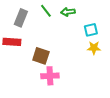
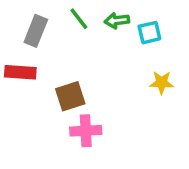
cyan square: (91, 30) -> (149, 33), moved
brown square: (41, 56) -> (70, 96), turned -36

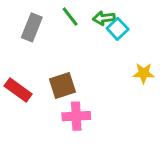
cyan square: (149, 33) -> (118, 29), moved, turned -30
red rectangle: (20, 72) -> (18, 90), moved, turned 32

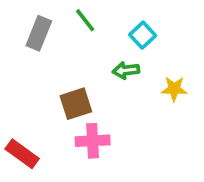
green arrow: (104, 18) -> (126, 70), moved
red rectangle: (18, 90) -> (22, 154), moved

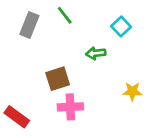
cyan square: (143, 35) -> (121, 26), moved
yellow star: (174, 89) -> (132, 91), moved

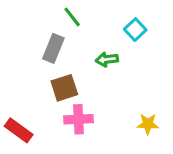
gray rectangle: (29, 25) -> (53, 48), moved
yellow star: (132, 91) -> (148, 124), moved

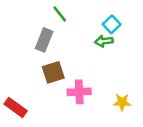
green arrow: (107, 59) -> (104, 41), moved
pink cross: (79, 119) -> (79, 92), moved

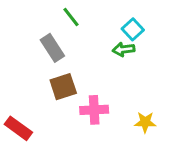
gray rectangle: (44, 40) -> (52, 48), turned -55

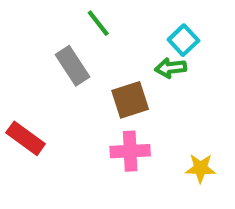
brown square: (63, 87) -> (130, 100), moved
red rectangle: (18, 128) -> (26, 138), moved

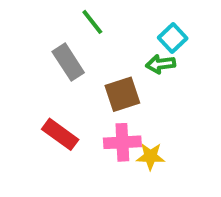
red rectangle: (26, 138) -> (60, 134), moved
yellow star: (201, 168) -> (150, 156), moved

